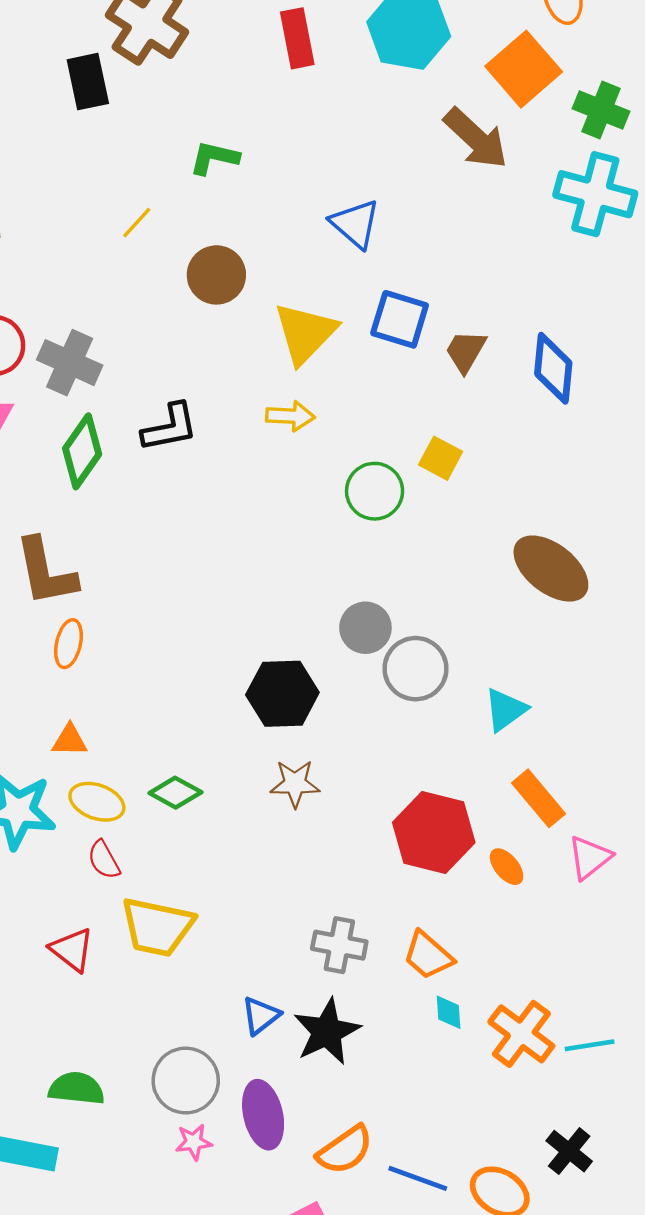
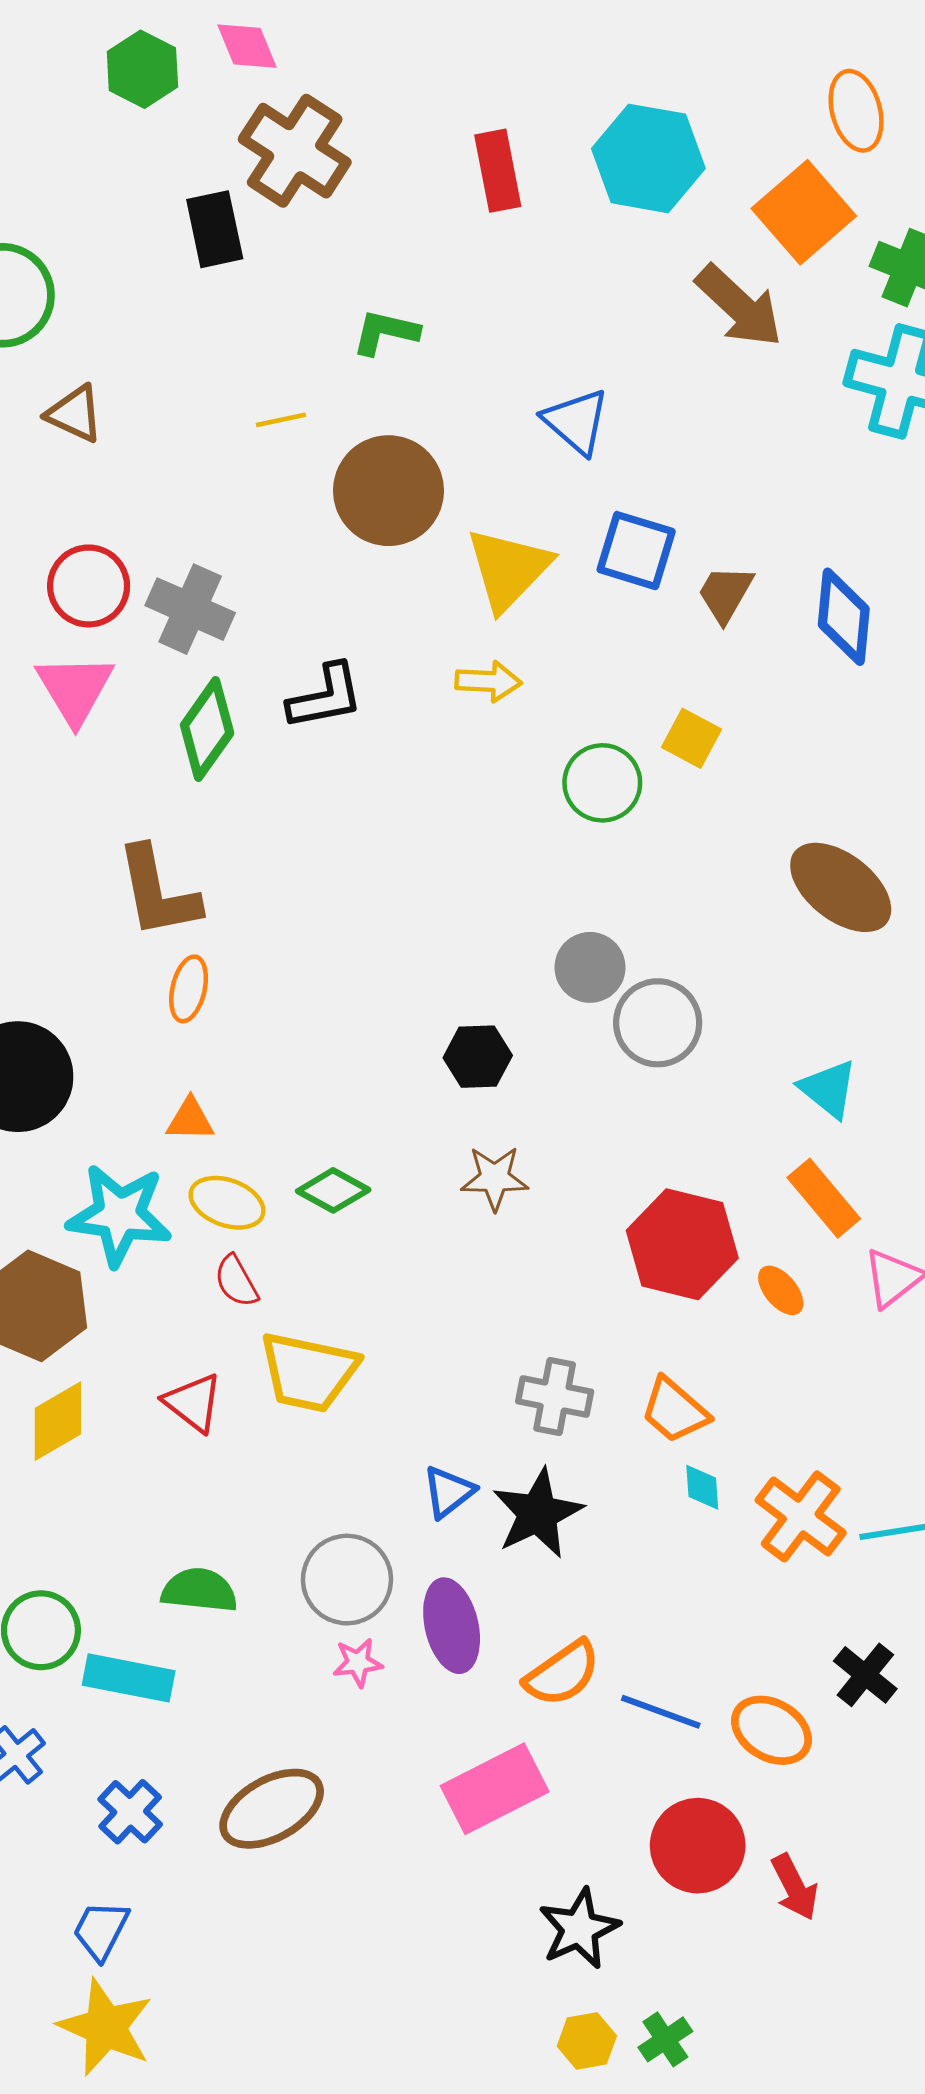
yellow line: (137, 223) -> (281, 420), turned 36
brown circle: (216, 275) -> (389, 491), size x1.4
black hexagon: (282, 694) -> (478, 1057), size x0.7
cyan triangle: (505, 710) -> (828, 1089), moved, turned -45

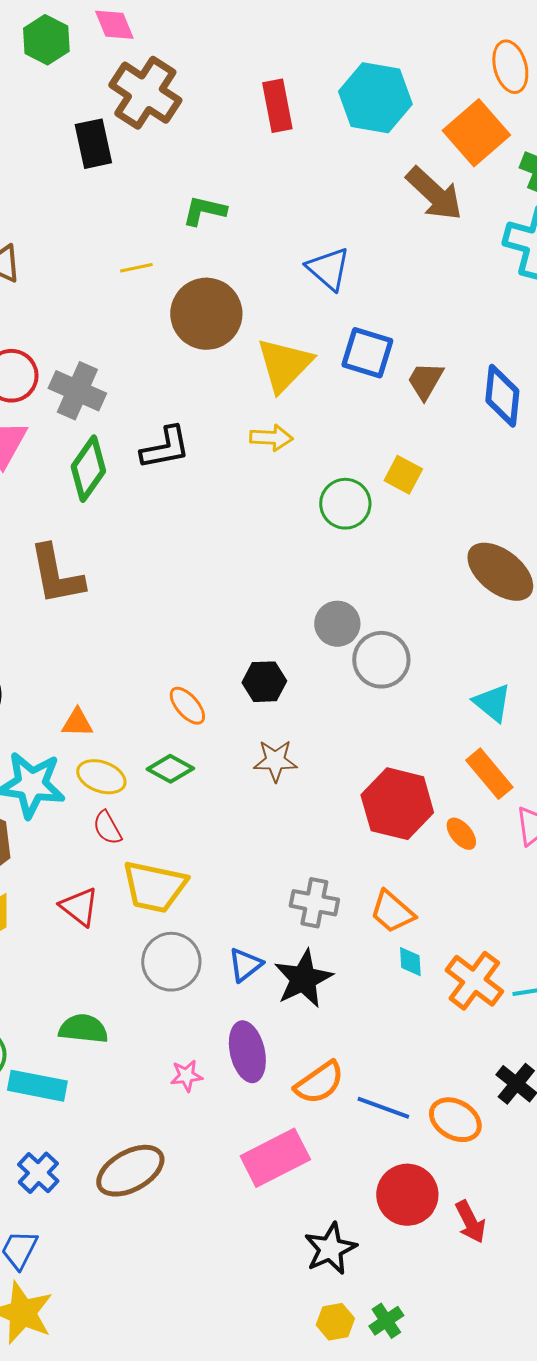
orange ellipse: (189, 989) -> (187, 706), moved, turned -54
gray circle: (347, 1580) -> (171, 962), moved

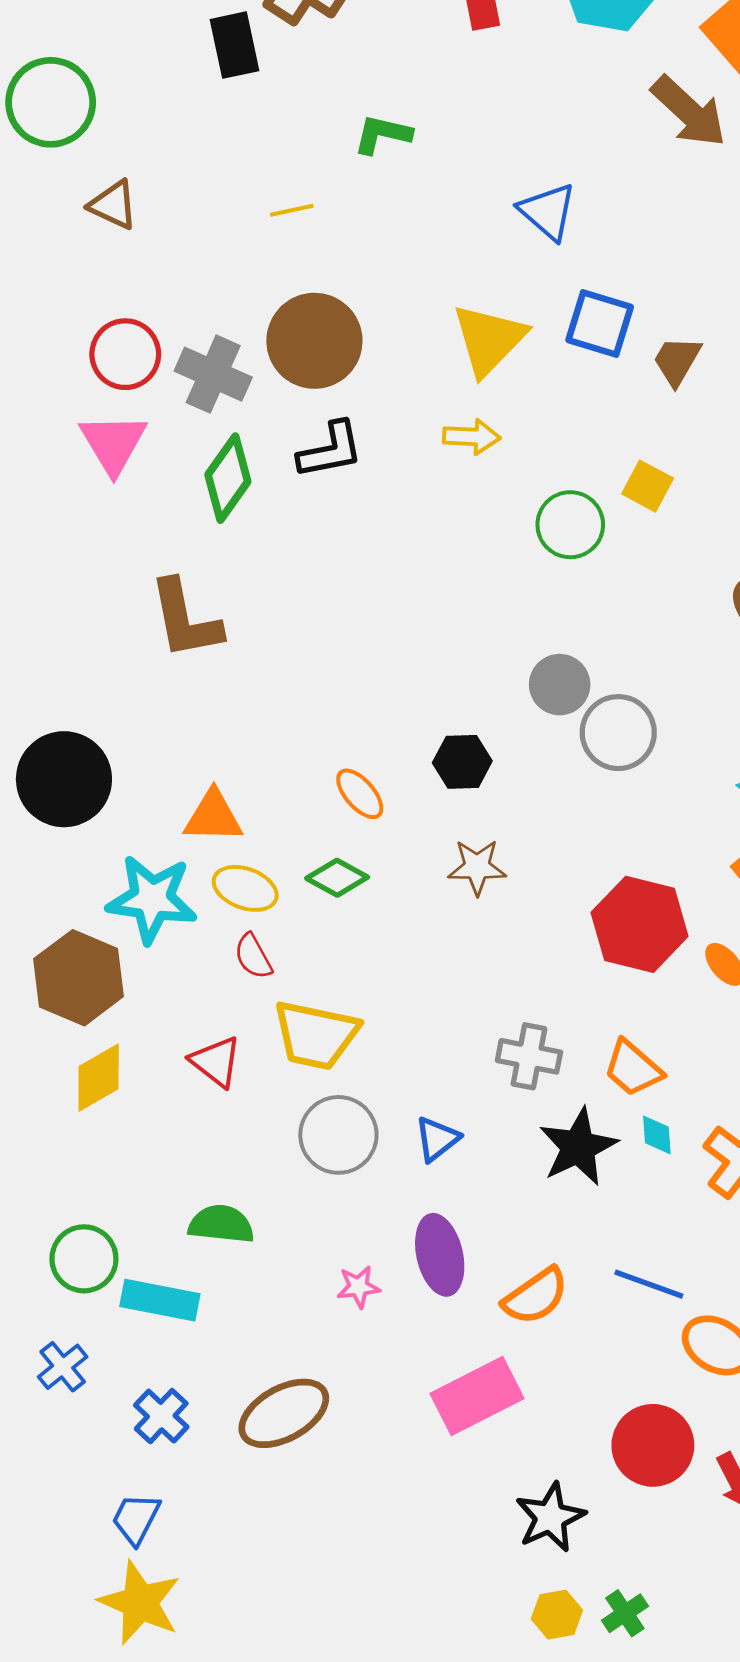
brown circle: (206, 314) -> (314, 341), moved
orange triangle: (77, 723) -> (213, 816), size x1.4
black star: (303, 979) -> (578, 1147), moved
blue line: (383, 1108) -> (649, 1284), moved

